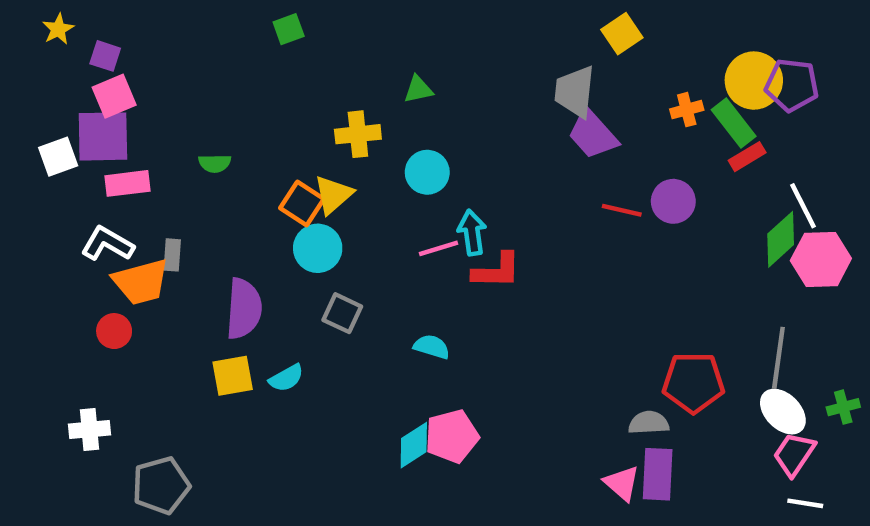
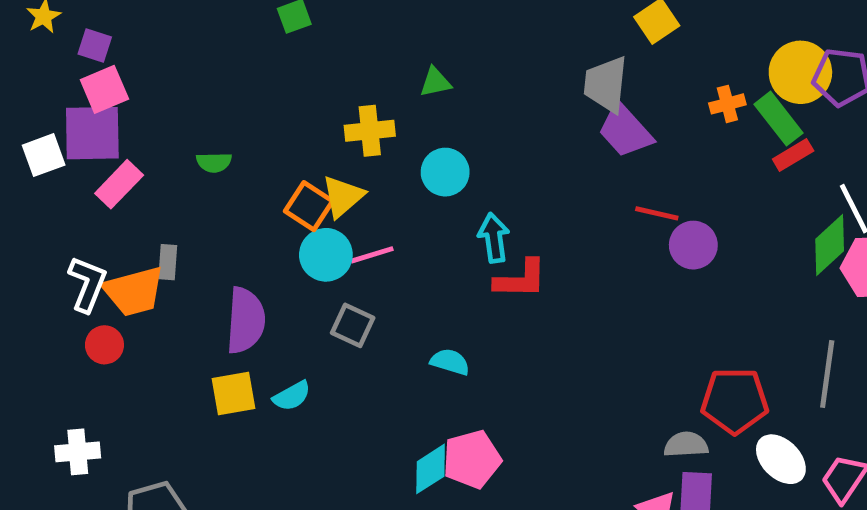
pink rectangle: (128, 183) -> (119, 184), turned -39
purple circle: (673, 201) -> (693, 245), moved
white L-shape: (107, 244) -> (87, 284), moved, turned 82
pink line: (438, 248) -> (372, 255), moved
white ellipse: (783, 412) -> (781, 459), moved

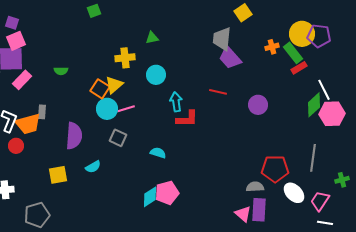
red line: (657, 213) -> (218, 92), moved
yellow square: (233, 394) -> (58, 175), moved

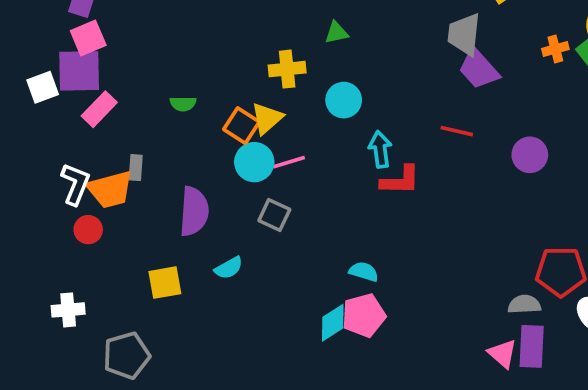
green semicircle: (61, 71) -> (183, 104), moved
cyan semicircle: (158, 153) -> (364, 272), moved

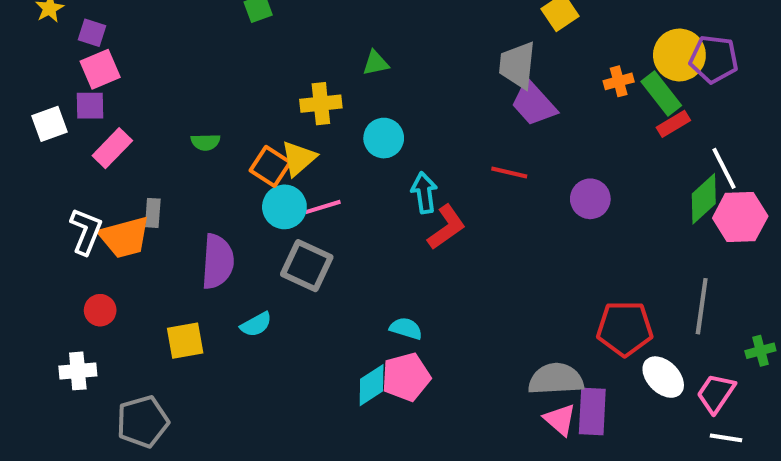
purple square: (79, 71) -> (90, 106), size x0.6
red L-shape: (400, 180) -> (446, 227), turned -36
gray square: (274, 215) -> (307, 266), size x1.4
red circle: (88, 230) -> (100, 310), moved
gray semicircle: (524, 304) -> (556, 379), moved, size x1.5

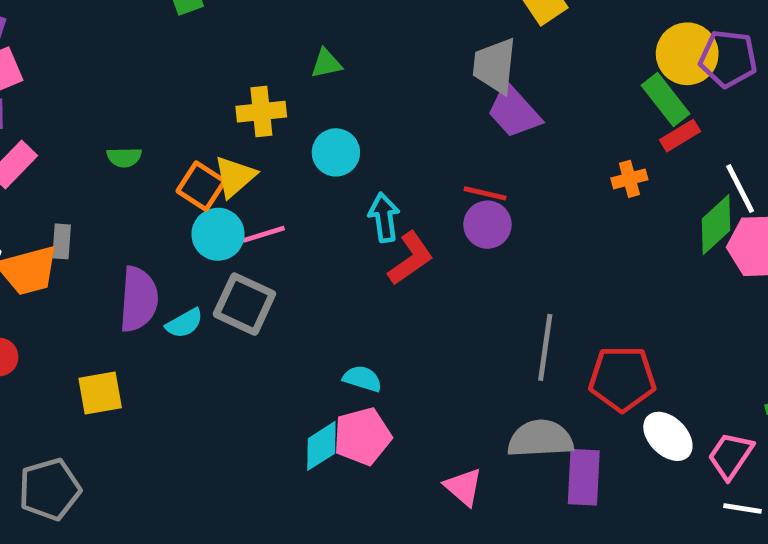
orange cross: (619, 81) -> (629, 179), moved
purple circle: (590, 199) -> (487, 225), moved
gray line: (702, 306) -> (545, 347), moved
cyan semicircle: (256, 324) -> (184, 323), moved
pink triangle: (560, 420) -> (463, 487), moved

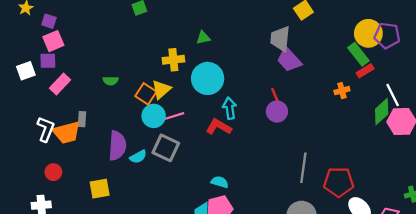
cyan circle: (336, 152) -> (208, 78), size x1.5
red line: (485, 193) -> (276, 97), turned 54
red L-shape: (410, 258) -> (219, 127), moved, turned -115

